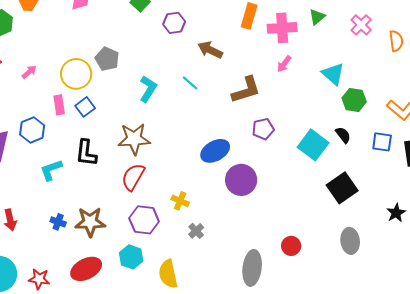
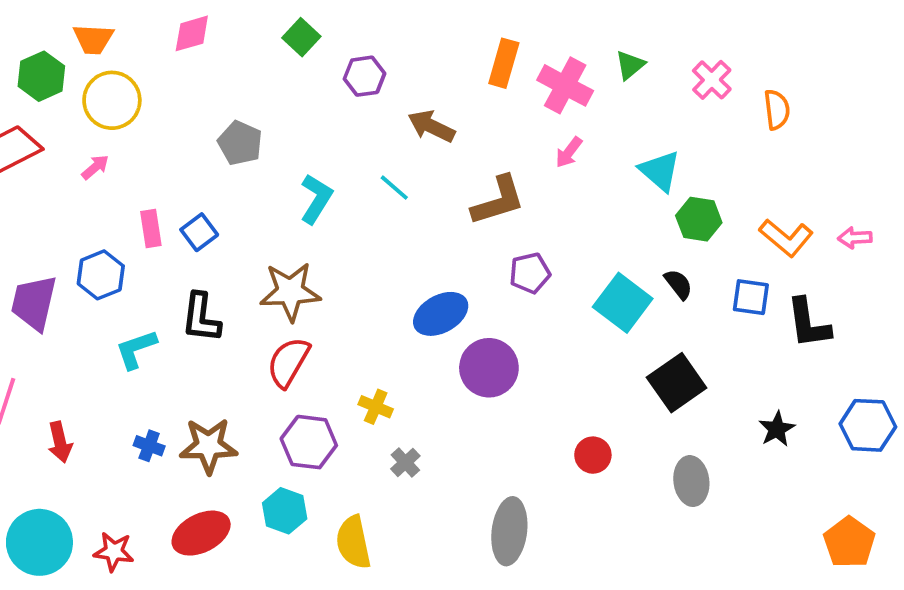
pink cross: (282, 28) -> (565, 85), turned 32
yellow circle: (76, 74) -> (112, 100), moved
red circle: (291, 246) -> (593, 455), moved

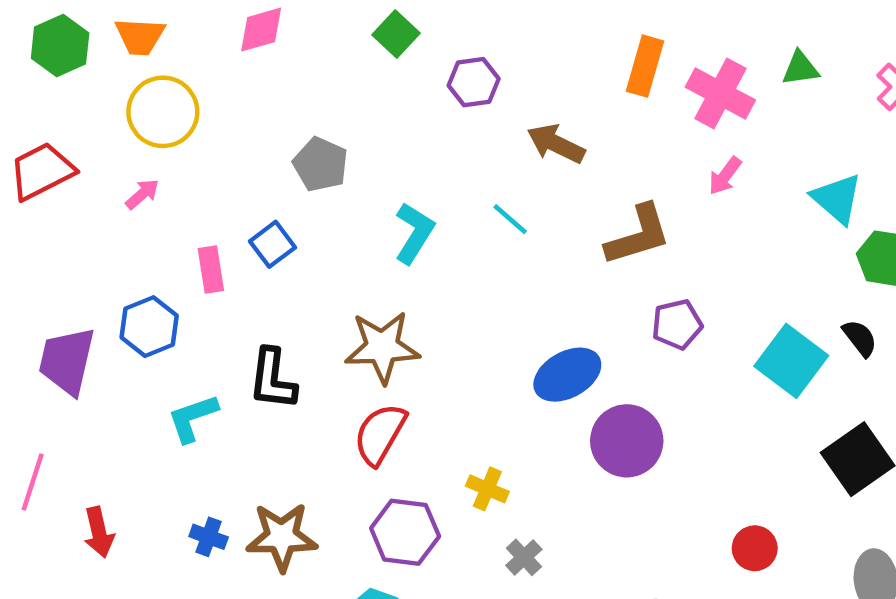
green triangle: (630, 65) -> (800, 68), turned 32
green hexagon: (41, 76) -> (60, 46), moved
blue square: (199, 232) -> (273, 244), moved

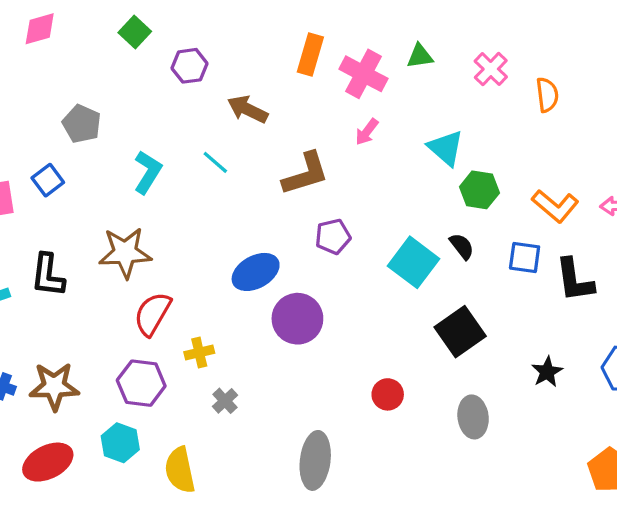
red semicircle: (380, 434) -> (152, 314), moved
yellow cross: (487, 489) -> (199, 353), turned -36

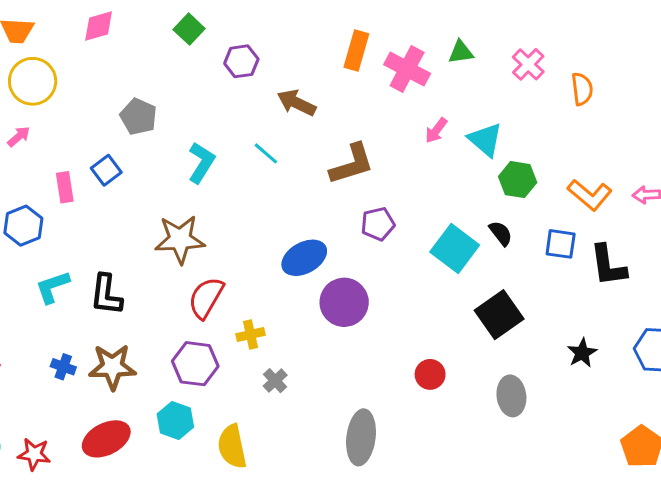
pink arrow: (367, 132) -> (436, 130), moved
black L-shape: (48, 275) -> (106, 295), moved

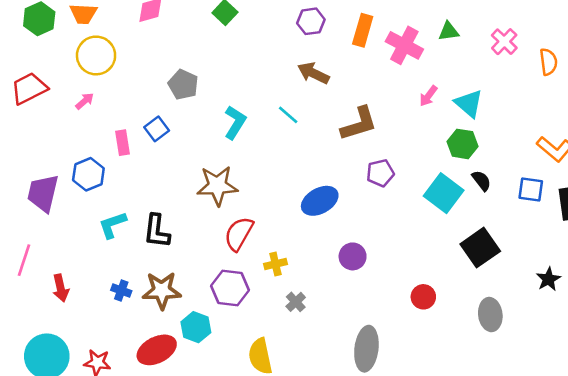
purple hexagon: (241, 61) -> (311, 21), moved
green hexagon: (518, 180) -> (463, 144), moved
purple circle: (344, 302) -> (353, 256), moved, size x0.7
cyan hexagon: (175, 420) -> (196, 327), moved

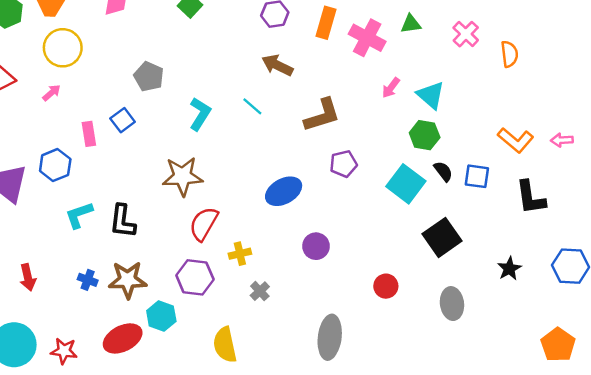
blue square: (531, 189) -> (477, 176), moved

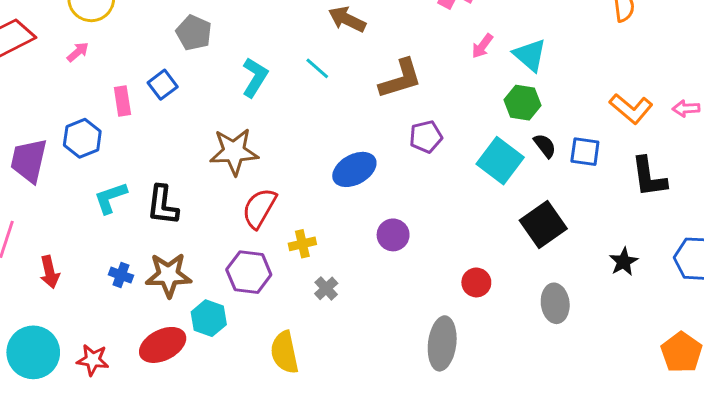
gray ellipse: (330, 337) -> (442, 343), moved

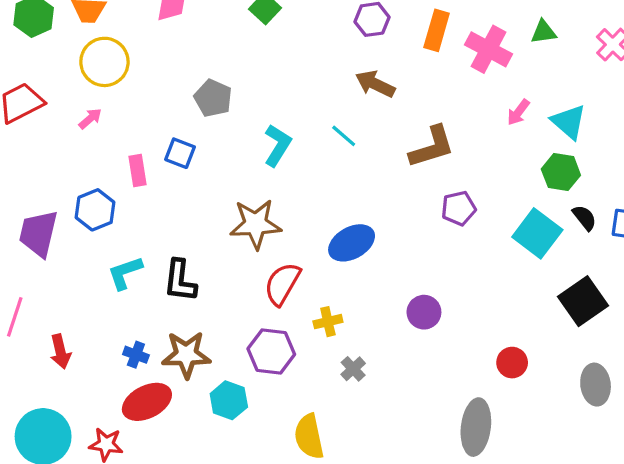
blue square: (163, 85) -> (180, 153), turned -32
blue ellipse: (354, 169) -> (352, 243), moved
red ellipse: (163, 345) -> (147, 402), moved

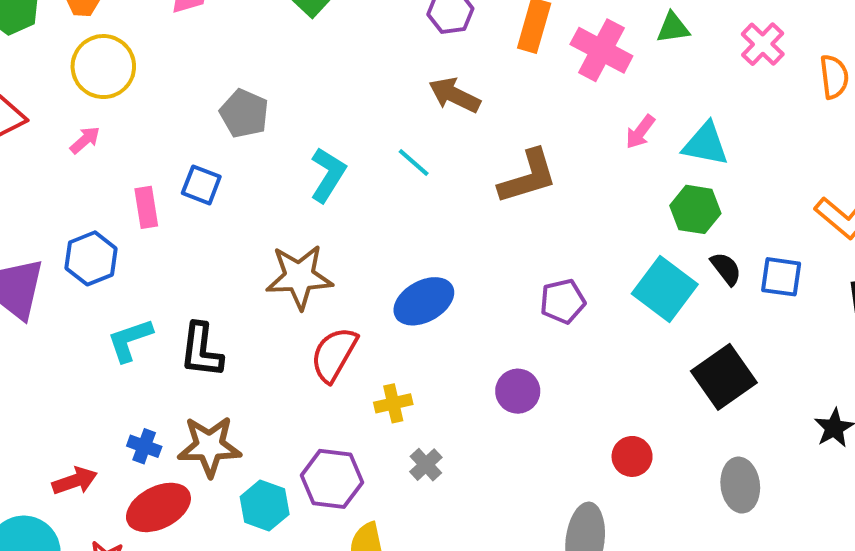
cyan triangle: (569, 122) -> (706, 144), turned -30
purple pentagon: (459, 208) -> (563, 301), moved
red arrow: (60, 352) -> (75, 481), moved, turned -96
purple hexagon: (271, 352) -> (332, 479), moved

